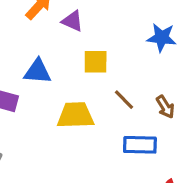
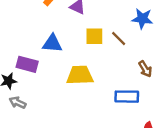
brown line: (124, 100) -> (119, 38), moved

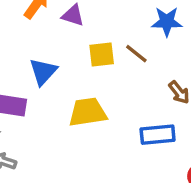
blue triangle: (52, 43) -> (43, 72), turned -45

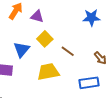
brown line: (136, 54) -> (68, 51), moved
yellow square: (102, 55) -> (45, 39), moved, turned -35

